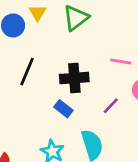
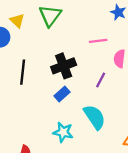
blue rectangle: (63, 109) -> (62, 94), turned -63

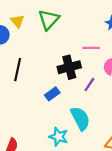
black cross: (64, 66) -> (69, 67), moved
cyan star: (63, 132) -> (59, 137), moved

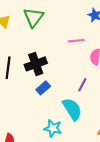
black cross: (69, 67) -> (36, 64), moved
purple line: (89, 85) -> (82, 85), moved

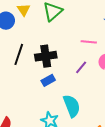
purple line: (82, 85) -> (81, 67), moved

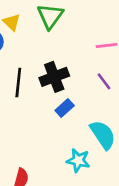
purple line: (81, 67) -> (104, 81), turned -64

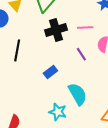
black cross: (54, 77) -> (56, 30), moved

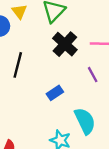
black cross: (56, 30) -> (65, 44), turned -35

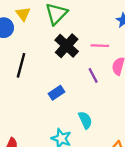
cyan semicircle: (85, 121) -> (85, 120), size x0.7

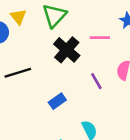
pink line: (100, 46) -> (100, 38), moved
black line: (21, 65) -> (18, 73), turned 60

